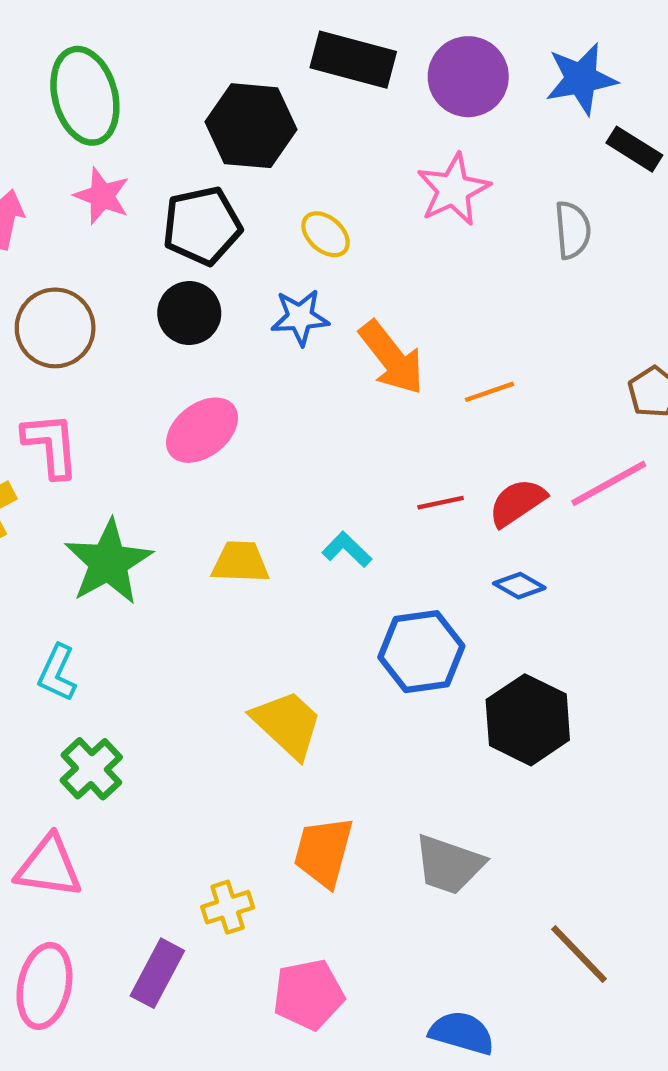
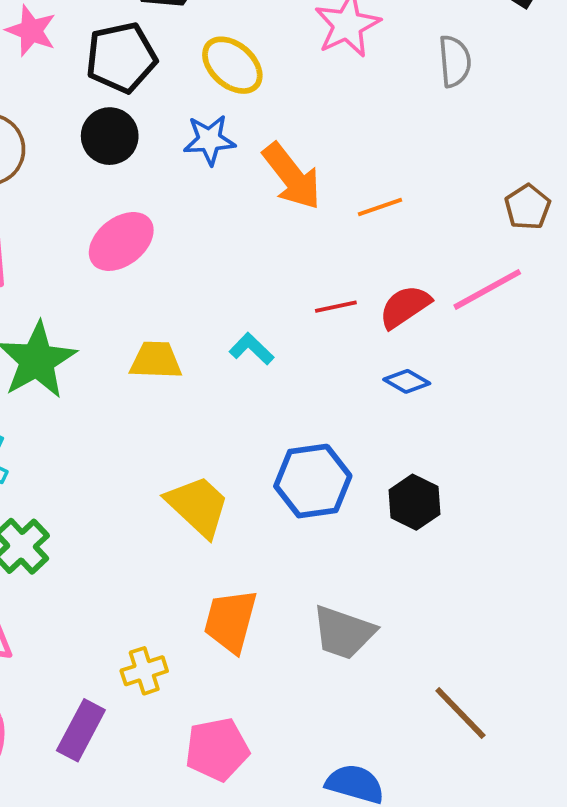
yellow ellipse: (326, 234) -> (232, 65), size x1.4
blue hexagon: (421, 652) -> (313, 481), moved
black hexagon: (528, 720) -> (414, 502), size x0.7

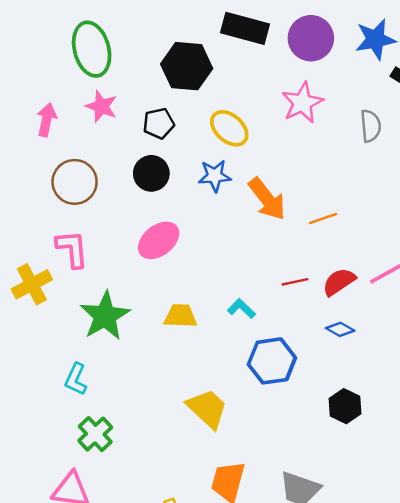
black pentagon: (121, 57) -> (159, 123), size x0.7
blue hexagon: (313, 481) -> (272, 361), moved

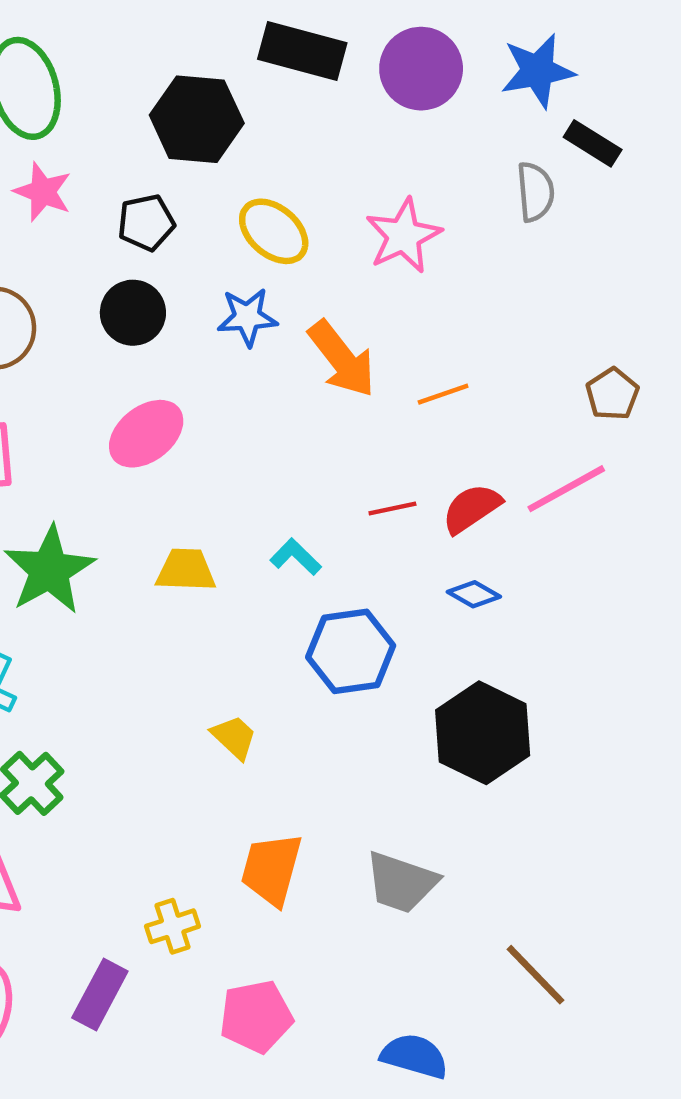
pink star: (302, 103) -> (403, 236), moved
gray semicircle: (371, 126) -> (535, 192), moved
black hexagon: (345, 406) -> (483, 733), size x1.6
yellow trapezoid: (207, 408) -> (234, 737), size x0.6

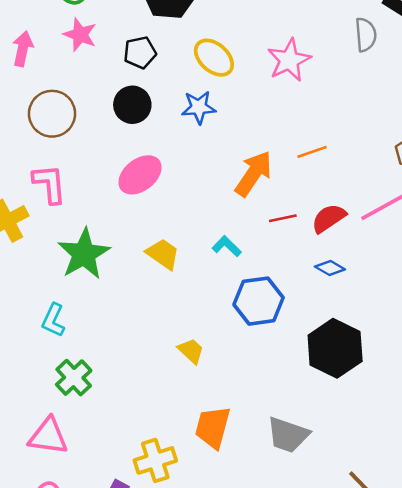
orange arrow: (342, 359) -> (253, 174), moved, turned -108
yellow trapezoid: (186, 570) -> (163, 254), turned 33
yellow cross: (173, 926) -> (155, 460), size x1.4

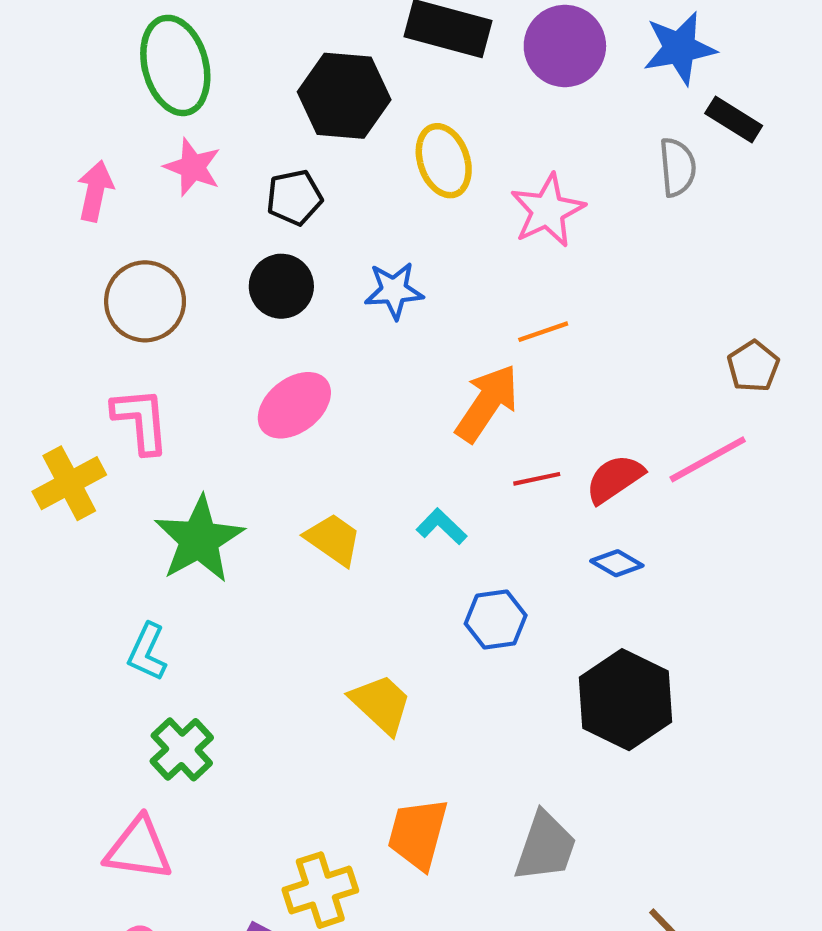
yellow ellipse: (214, 58) -> (444, 161), moved, turned 30
orange line: (312, 152) -> (543, 332), moved
blue hexagon: (259, 301) -> (496, 620), size x0.7
yellow trapezoid: (191, 351) -> (381, 704), size x1.4
gray trapezoid: (288, 435) -> (545, 847), turned -90

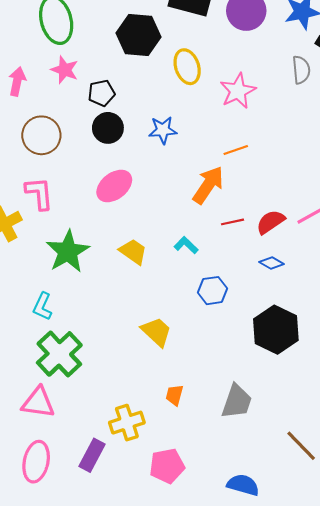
black pentagon: (294, 197) -> (102, 93), moved
green cross: (182, 749) -> (59, 354), size x1.5
orange trapezoid: (418, 834) -> (174, 395), size x0.6

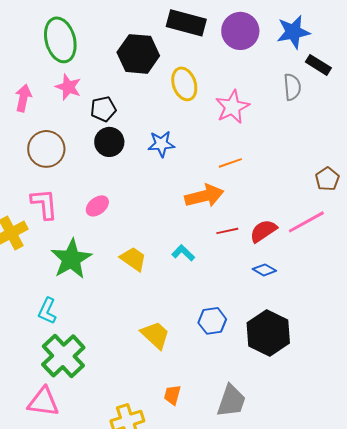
orange arrow: (208, 185) -> (204, 196), turned 42
pink ellipse: (114, 186) -> (97, 206), moved, size x0.7
blue hexagon: (212, 291) -> (212, 321), moved

